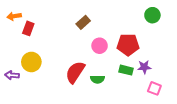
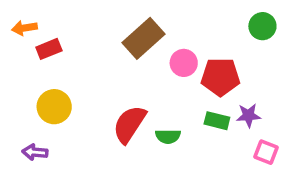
brown rectangle: (83, 22) -> (143, 38), size x1.6
red rectangle: (28, 28) -> (49, 49), turned 48
pink circle: (100, 46) -> (184, 63), moved
purple arrow: (12, 75) -> (35, 152), moved

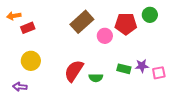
red pentagon: (220, 77) -> (126, 24), moved
pink square: (266, 152) -> (159, 73), moved, turned -32

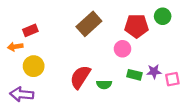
orange arrow: (14, 16) -> (15, 47), moved
pink circle: (105, 36) -> (123, 49), moved
purple arrow: (20, 87) -> (22, 94), size x1.5

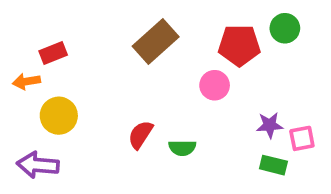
green rectangle: (134, 75) -> (273, 165), moved
red semicircle: (80, 77) -> (140, 135), size x0.7

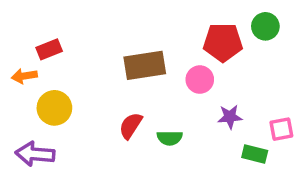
brown rectangle: (156, 42) -> (145, 65), moved, turned 33
purple star: (270, 125) -> (230, 117), moved

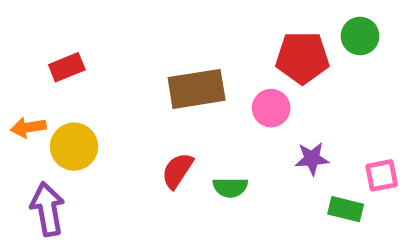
orange arrow: (24, 76) -> (28, 127), moved
purple arrow: (35, 154) -> (48, 209), turned 75

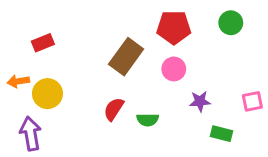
red pentagon: (302, 58) -> (174, 27), moved
brown rectangle: (197, 89) -> (126, 57), turned -45
pink square: (382, 175) -> (252, 101), moved

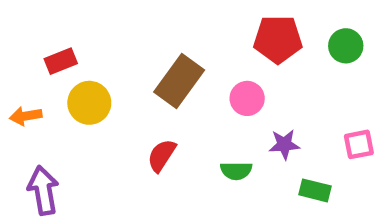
green circle: (231, 23) -> (346, 46), moved
red pentagon: (174, 27) -> (278, 39), moved
yellow circle: (47, 94) -> (89, 103), moved
green semicircle: (148, 120) -> (236, 171), moved

